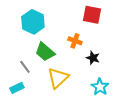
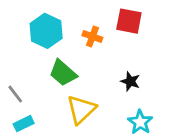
orange cross: (75, 41) -> (92, 36), moved
gray line: (25, 67) -> (15, 94), moved

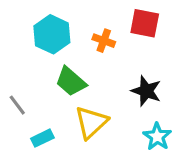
black star: (130, 81) -> (146, 91), size x1.4
cyan rectangle: (24, 124) -> (42, 138), moved

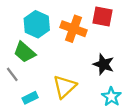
orange cross: (104, 41) -> (74, 29), size x1.6
green trapezoid: (71, 81) -> (24, 52), moved

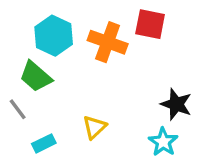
black star: (104, 64) -> (176, 104), moved
yellow triangle: (65, 87) -> (94, 127), size x0.7

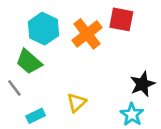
orange cross: (108, 42) -> (87, 34), turned 32
black star: (176, 104) -> (142, 84), turned 30

